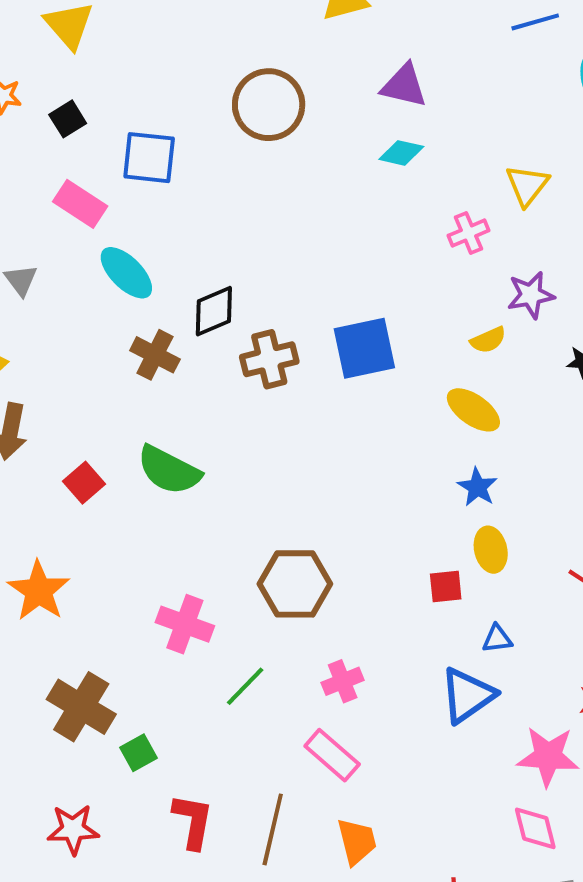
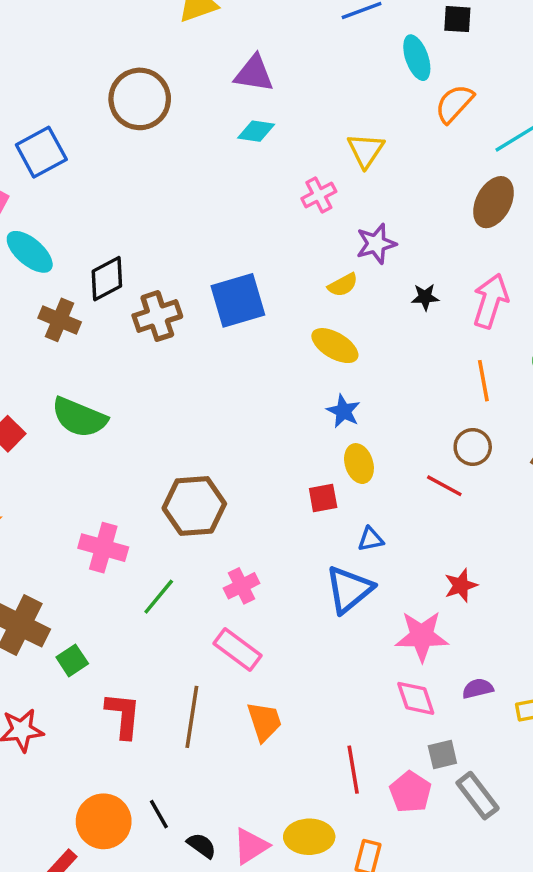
blue square: (149, 158) -> (41, 152), turned -30

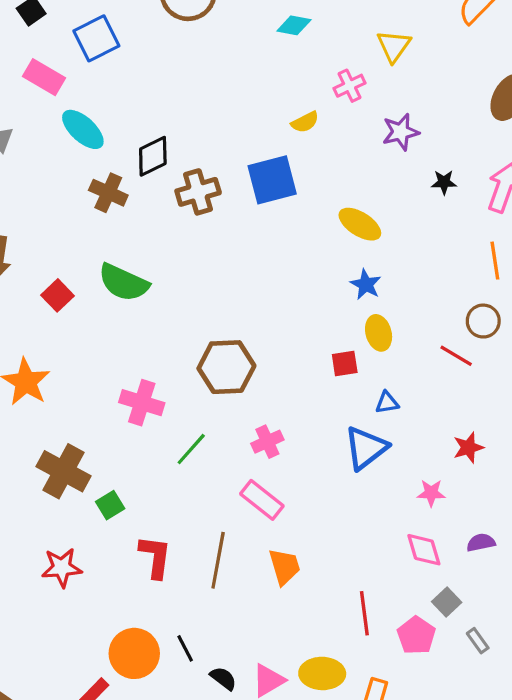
yellow semicircle: (343, 285) -> (305, 122), moved
pink star: (422, 636) -> (431, 493), size x0.6
gray square: (442, 755) -> (447, 602), turned -32
gray rectangle: (478, 796) -> (478, 641), size x0.6

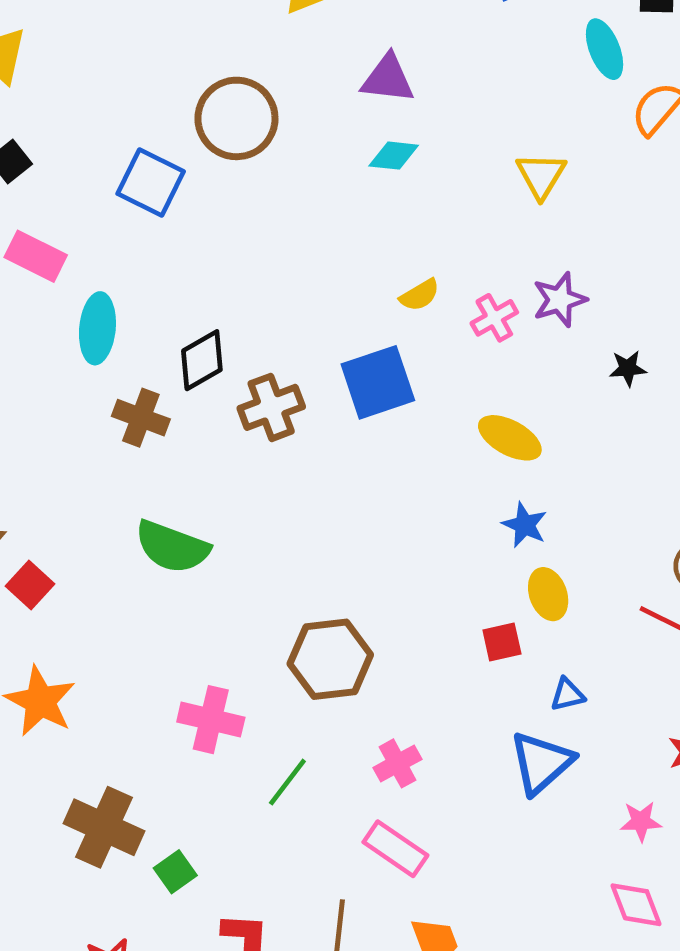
blue square: (96, 38) -> (151, 183), moved, turned -33
pink cross: (350, 86) -> (494, 318), moved
cyan ellipse: (83, 129) -> (97, 328), turned 57
red square: (57, 295) -> (30, 585), moved

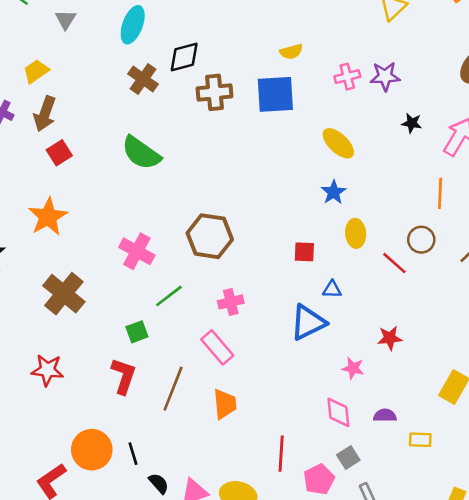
yellow semicircle: (420, 295) -> (291, 52), moved
yellow ellipse: (548, 594) -> (356, 233), moved
green square: (175, 872) -> (137, 332), moved

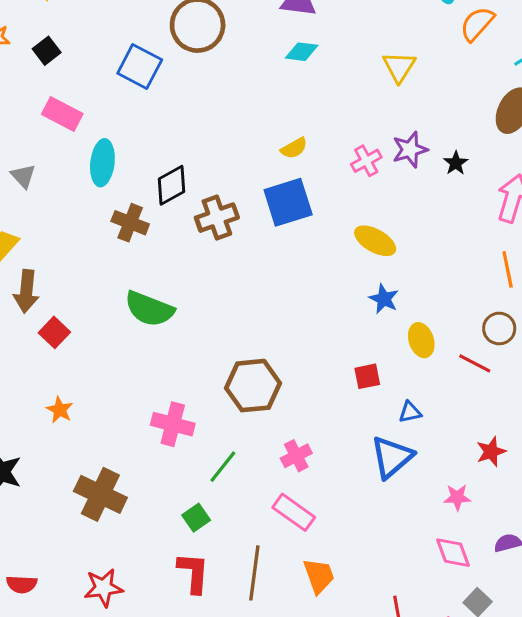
black star: (412, 123) -> (456, 163), moved, turned -30
orange star: (48, 217) -> (60, 410), size x0.6

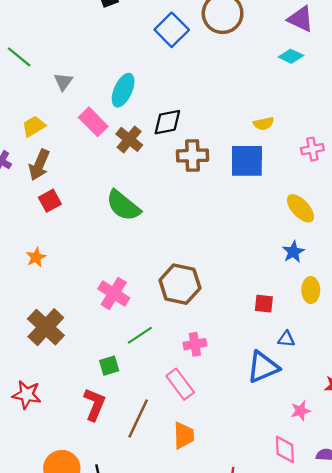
pink rectangle: (62, 114) -> (93, 122), moved
pink star: (457, 497) -> (301, 411), turned -30

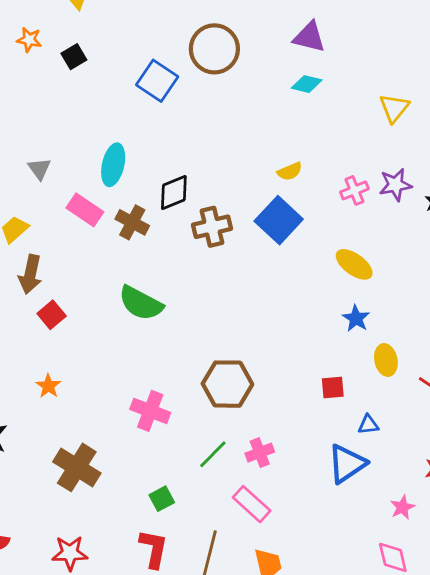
blue square: (247, 161) -> (279, 220), turned -36
green line: (140, 335) -> (213, 454), moved

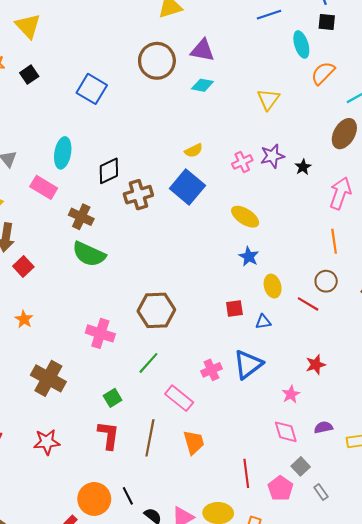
brown circle: (214, 49) -> (157, 61), moved
brown cross: (132, 222) -> (81, 217), moved
blue triangle: (368, 425) -> (263, 322), moved
pink cross: (260, 453) -> (211, 370), moved

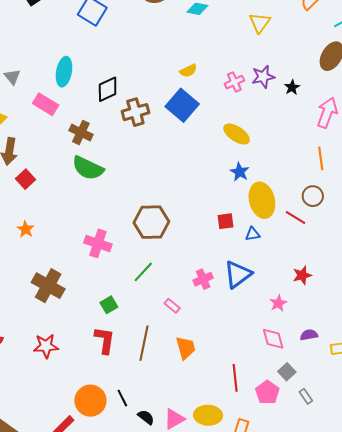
yellow ellipse: (273, 286) -> (262, 200), size x1.6
pink rectangle: (179, 398) -> (172, 306), size x0.6

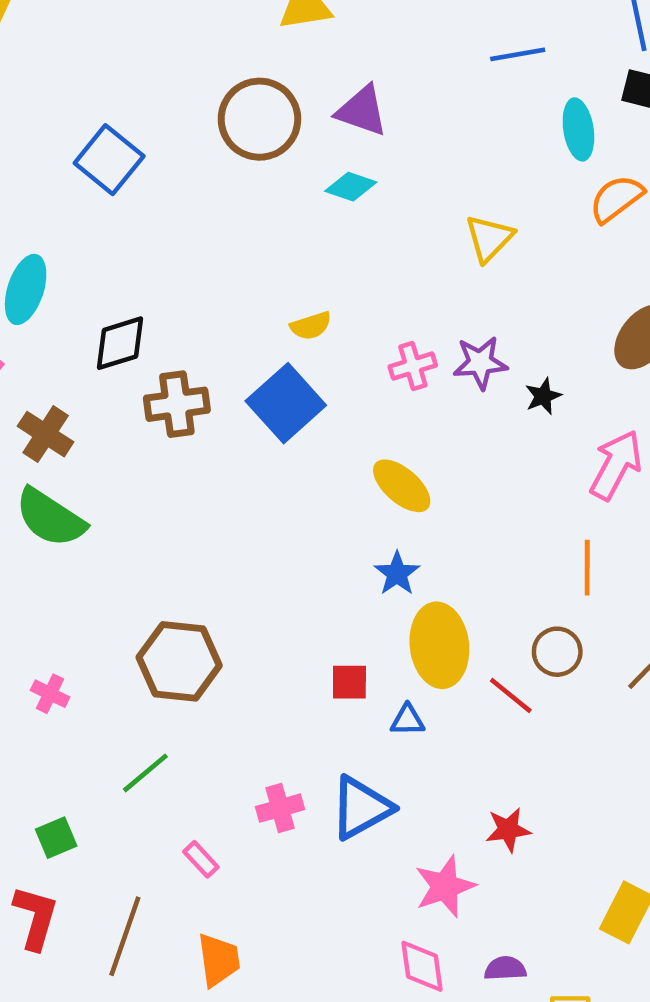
pink cross: (98, 243) -> (50, 694), size x0.6
pink star: (278, 303) -> (445, 886), size x1.5

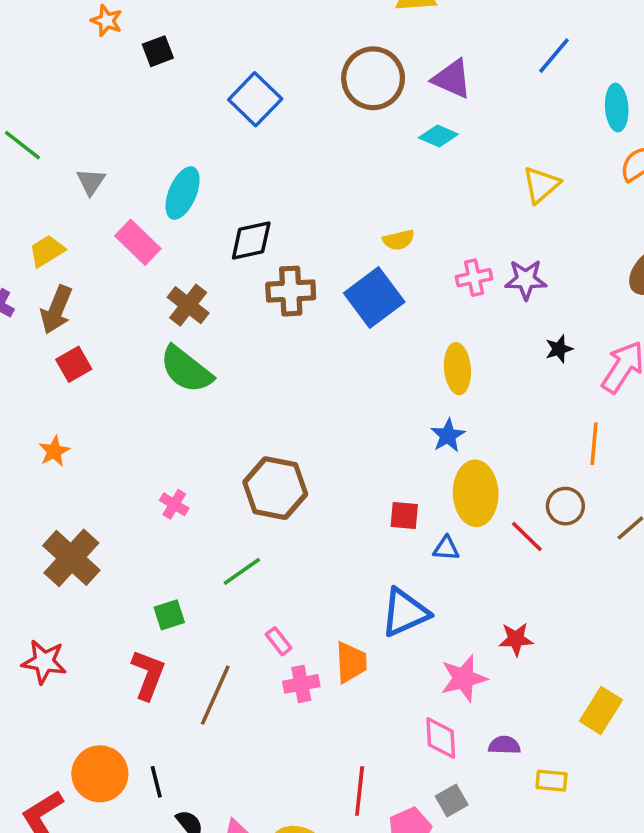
blue line: (518, 54) -> (554, 56), moved, turned -45
black star: (543, 396) -> (559, 349), moved
yellow ellipse: (402, 486) -> (457, 369), turned 39
pink cross: (280, 808) -> (301, 684), moved
orange trapezoid: (219, 960) -> (351, 662), moved

